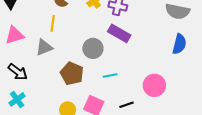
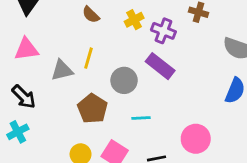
yellow line: (53, 23) -> (88, 58), moved

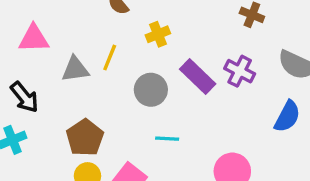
yellow cross: (134, 20) -> (158, 34), moved
purple cross: (163, 31) -> (240, 71), moved
brown pentagon: (93, 109) -> (85, 138), moved

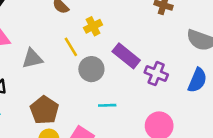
yellow line: (110, 57) -> (71, 47), moved, turned -48
purple cross: (240, 71) -> (156, 74), moved

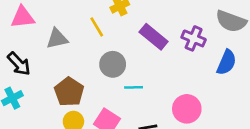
gray circle: (91, 69) -> (113, 64), moved
purple cross: (156, 74) -> (194, 38), moved

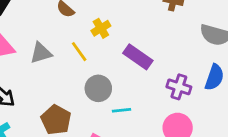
purple cross: (194, 38) -> (179, 87), moved
gray triangle: (57, 39) -> (41, 53), moved

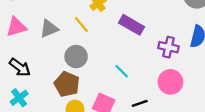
gray circle: (98, 88) -> (76, 57), moved
cyan line: (122, 110) -> (122, 71), turned 56

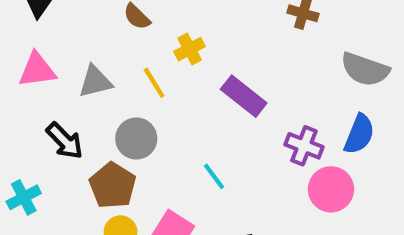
black arrow: (20, 67) -> (65, 141), moved
pink circle: (170, 82) -> (331, 189), moved

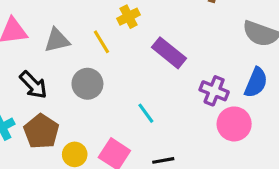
brown pentagon: (113, 186) -> (41, 131), moved

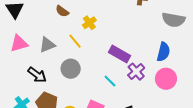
purple rectangle: (169, 53) -> (119, 54), moved
blue semicircle: (256, 83) -> (163, 52), moved
purple cross: (214, 91) -> (136, 72), moved, turned 36

